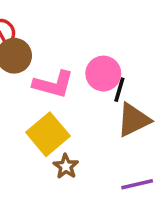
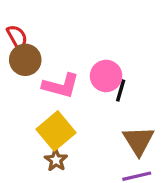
brown triangle: (134, 120) -> (138, 141), moved, turned -36
brown star: (66, 166) -> (56, 160), moved

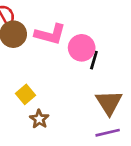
pink L-shape: (61, 86) -> (50, 34), moved
yellow square: (56, 131) -> (26, 94), moved, size x0.6

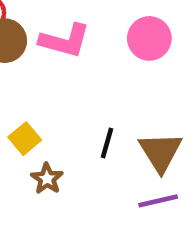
pink circle: (82, 48) -> (149, 38), moved
black line: (94, 60) -> (107, 143), moved

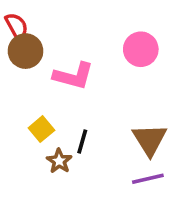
pink L-shape: (65, 41) -> (73, 76), moved
black line: (107, 143) -> (82, 142), moved

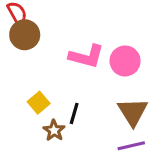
pink circle: (141, 49) -> (125, 61), moved
pink L-shape: (73, 76) -> (86, 56), moved

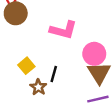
pink circle: (125, 61) -> (94, 54), moved

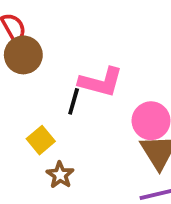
black line: (54, 74) -> (74, 101), moved

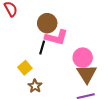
brown circle: (23, 55) -> (47, 23), moved

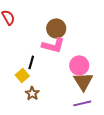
brown circle: (47, 23) -> (56, 28), moved
black line: (42, 47) -> (31, 62), moved

